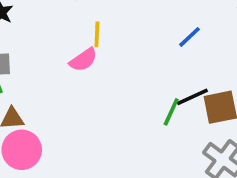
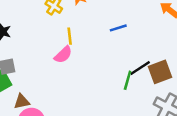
blue line: (189, 37) -> (118, 28), moved, turned 35

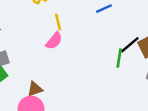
brown triangle: (22, 102) -> (35, 89), moved

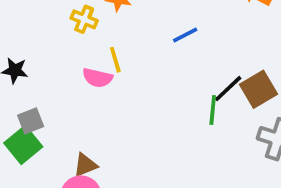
pink semicircle: (54, 41) -> (97, 78), moved, turned 66

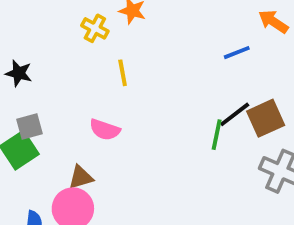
blue line: (185, 35) -> (237, 53), moved
pink semicircle: (97, 78) -> (105, 130), moved

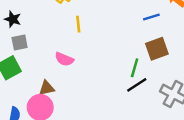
black line: (235, 114) -> (137, 85), moved
brown square: (266, 118) -> (157, 49), moved
gray square: (30, 126) -> (20, 42), moved

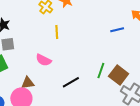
brown square: (157, 49) -> (119, 75), moved, turned -36
black line: (137, 85) -> (71, 82), moved

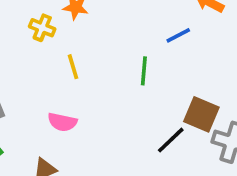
green line: (101, 71) -> (144, 71), moved
black line: (71, 82) -> (171, 140), moved

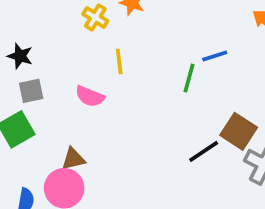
blue line: (178, 35) -> (215, 56), moved
pink semicircle: (62, 122) -> (90, 96), moved

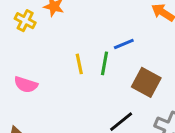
yellow line: (119, 62) -> (79, 64), moved
brown square: (239, 131) -> (146, 82), moved

